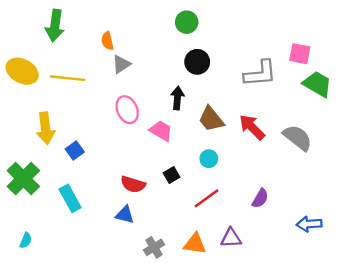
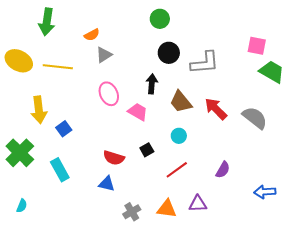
orange semicircle: (107, 41) -> (92, 35), turned -105
gray L-shape: (260, 74) -> (205, 63), moved

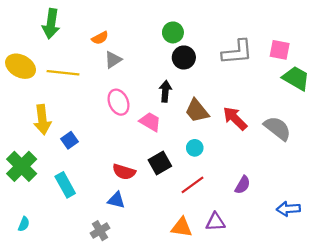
green circle: (160, 19) -> (173, 32), moved
gray L-shape: (205, 63) -> (237, 52), moved
black square: (147, 150) -> (160, 163), size x1.5
gray cross: (132, 212) -> (100, 231), moved

